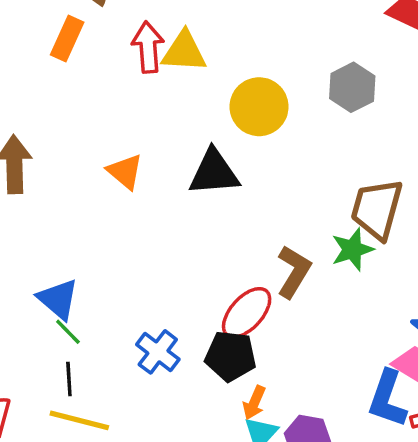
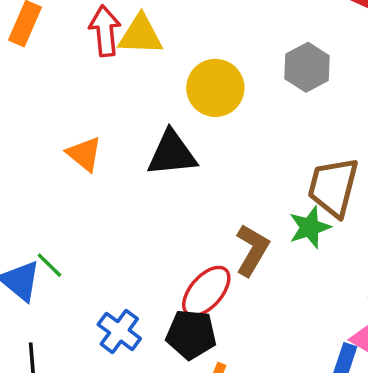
green line: (68, 332) -> (49, 265), moved

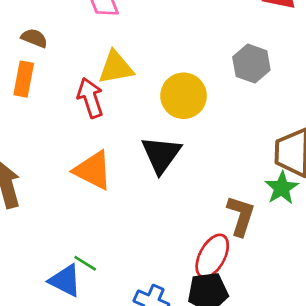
red arrow: (105, 31) -> (90, 98), moved
black triangle: (172, 153) -> (161, 155), turned -36
orange triangle: (84, 154) -> (93, 170), size x1.4

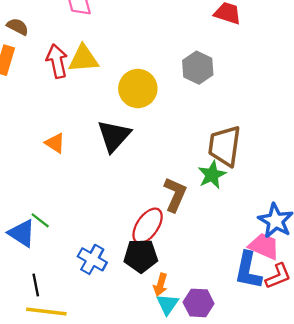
red arrow: (90, 98) -> (57, 61), moved
orange triangle: (93, 170) -> (55, 143), size x0.6

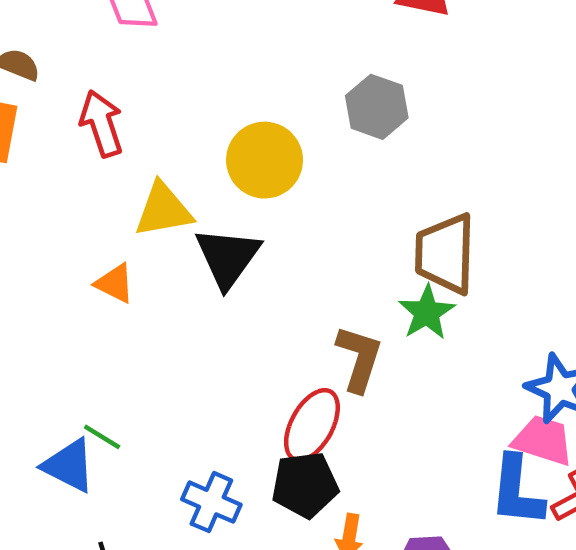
yellow triangle: (84, 59) -> (163, 210), moved

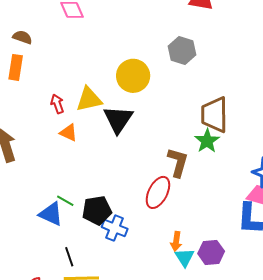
red arrow: (102, 124) -> (57, 104), moved, size x0.7
black pentagon: (305, 485) -> (97, 210), moved

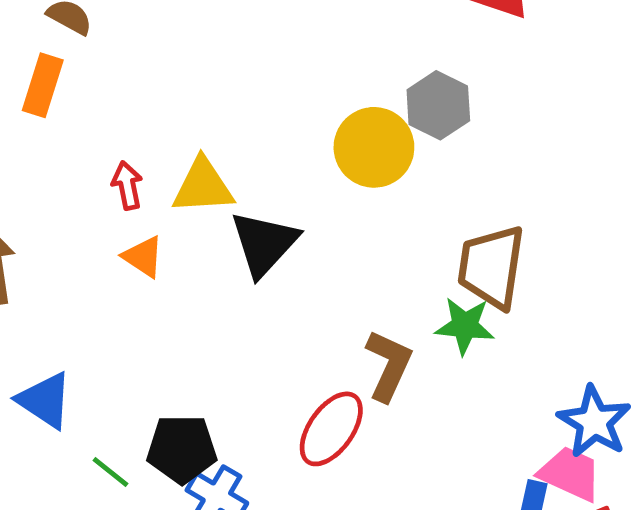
yellow circle: (133, 76) -> (374, 147), moved
green star: (207, 141) -> (465, 326), turned 30
green line: (65, 201) -> (111, 472), moved
blue triangle: (51, 214) -> (45, 400), moved

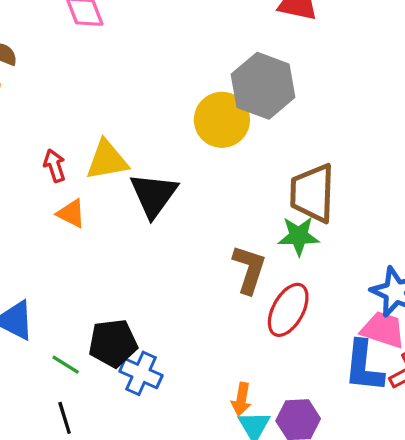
gray hexagon: (438, 105) -> (263, 86), size x1.4
red ellipse: (331, 429) -> (288, 310), moved

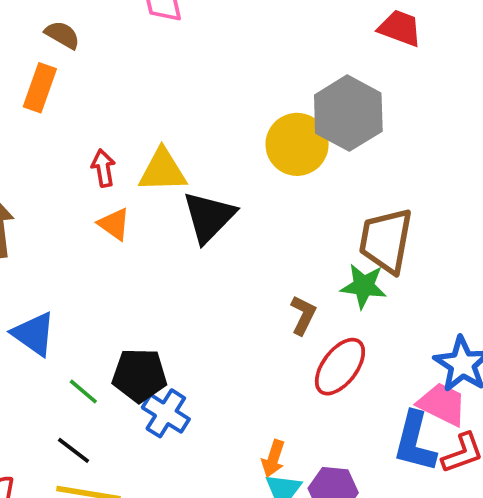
brown L-shape: (249, 269) -> (303, 315), size x0.7
black line: (65, 418) -> (73, 450), turned -44

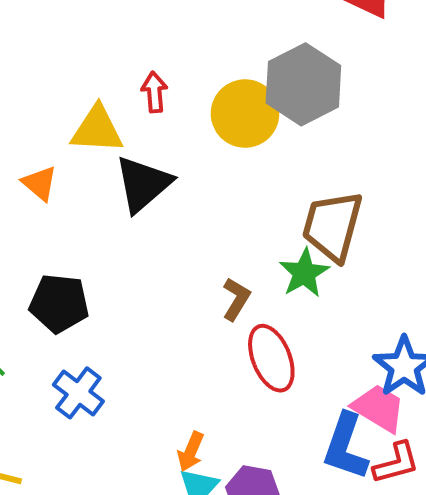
red arrow: (103, 168) -> (154, 92), moved
green star: (364, 286) -> (304, 273), turned 30
red ellipse: (340, 367) -> (271, 358), turned -64
black pentagon: (140, 375) -> (59, 303), moved

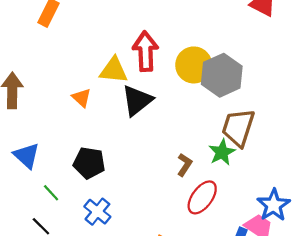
gray hexagon: (303, 84) -> (222, 75), moved
red arrow: (154, 92) -> (145, 51), size x1.8
red ellipse: (271, 358) -> (202, 197), turned 56

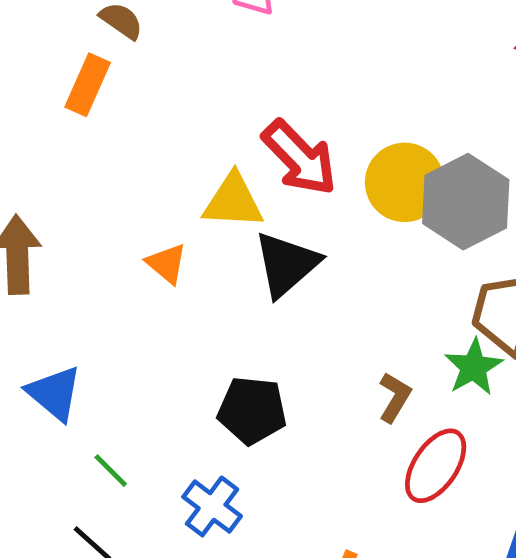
red arrow: (145, 51) -> (300, 158), turned 141
black pentagon: (89, 163) -> (252, 410), moved

